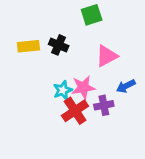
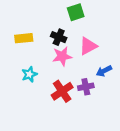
black cross: (59, 45) -> (59, 37), moved
pink star: (83, 87) -> (62, 56), moved
cyan star: (63, 90) -> (29, 74), moved

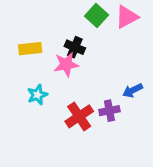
green square: (76, 12) -> (96, 15), turned -30
pink triangle: (88, 46) -> (127, 17), moved
pink star: (62, 56) -> (66, 64), moved

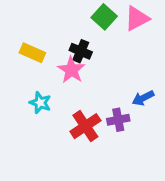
yellow rectangle: (30, 49) -> (32, 53), turned 30
pink star: (66, 64) -> (71, 70), turned -30
cyan star: (37, 95) -> (40, 103), turned -30

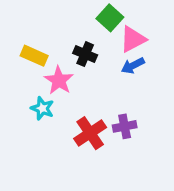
pink triangle: (137, 18) -> (133, 39), moved
pink star: (71, 70) -> (59, 80), moved
blue arrow: (143, 98) -> (133, 66), moved

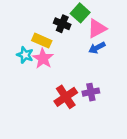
black cross: (85, 54) -> (62, 24), moved
yellow rectangle: (34, 56) -> (42, 41), moved
cyan star: (42, 108) -> (25, 55), moved

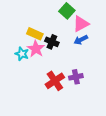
black cross: (62, 24) -> (52, 42), moved
cyan star: (25, 55) -> (22, 54), moved

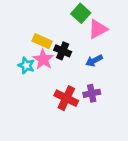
blue arrow: (81, 40) -> (94, 61), moved
red cross: (55, 81) -> (66, 98), turned -30

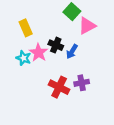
yellow rectangle: (42, 41) -> (26, 28), moved, turned 42
blue arrow: (94, 61) -> (72, 52), moved, turned -32

